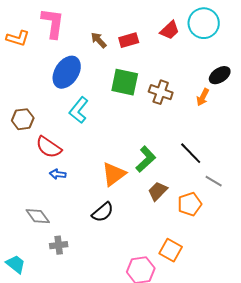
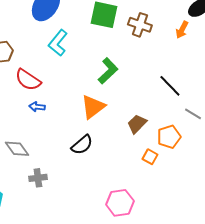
green L-shape: (146, 159) -> (108, 71), moved
orange square: (171, 250) -> (150, 157), moved, size x0.7

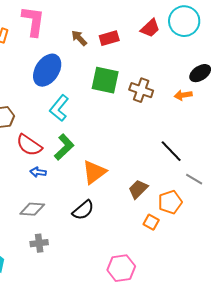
orange arrow: (182, 30) -> (183, 95), turned 54
green L-shape: (108, 71) -> (64, 147), moved
gray diamond: (17, 149) -> (32, 209), moved, turned -50

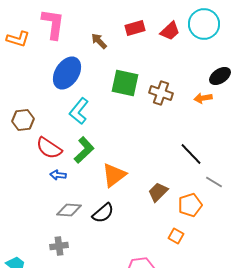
red rectangle: (109, 38) -> (135, 28), moved
gray diamond: (32, 209) -> (69, 210), moved
orange square: (151, 222) -> (176, 236), moved

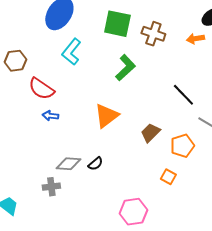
green L-shape: (84, 150) -> (125, 68), moved
gray diamond: (69, 210) -> (68, 164), moved
black semicircle: (103, 213) -> (95, 164), moved, size x0.7

